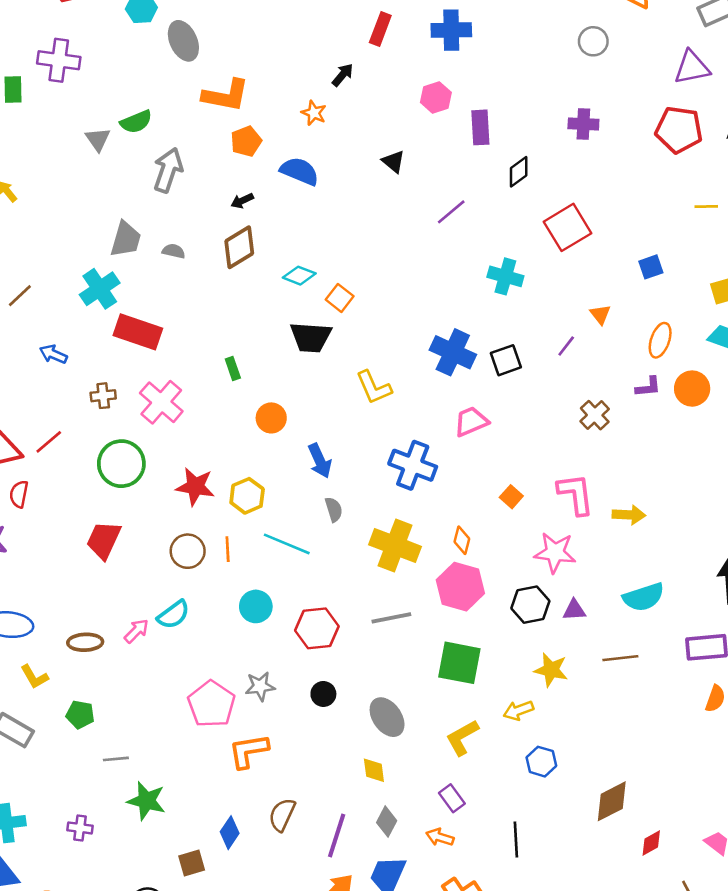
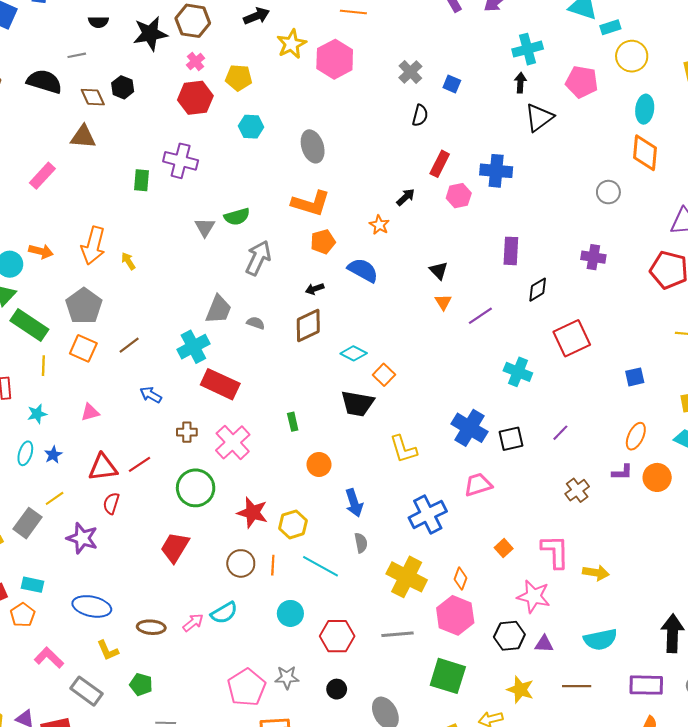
gray ellipse: (183, 41) -> (313, 146), moved
pink hexagon: (436, 97) -> (459, 196), moved
orange triangle: (600, 314) -> (443, 302), moved
blue cross: (413, 465) -> (428, 514), turned 36

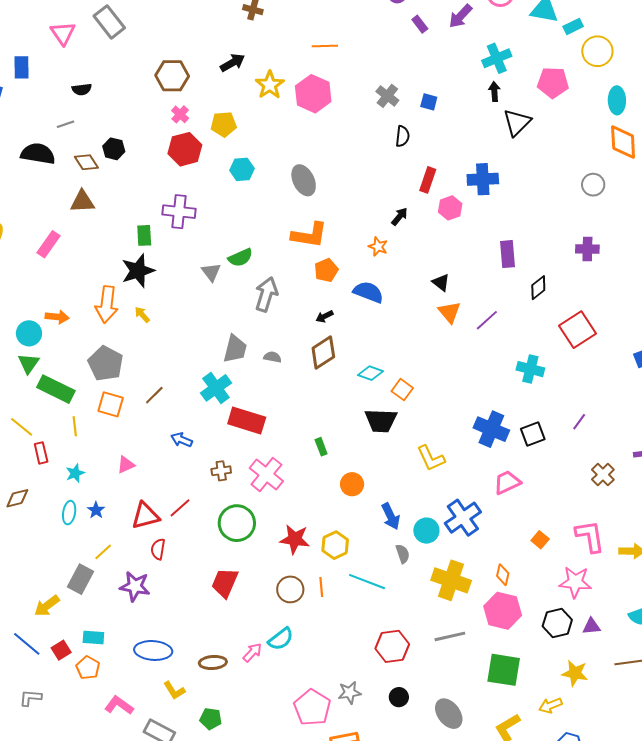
black star: (150, 34) -> (138, 271), moved
orange triangle: (443, 302) -> (449, 312), size x1.4
cyan circle: (290, 613) -> (426, 531), moved

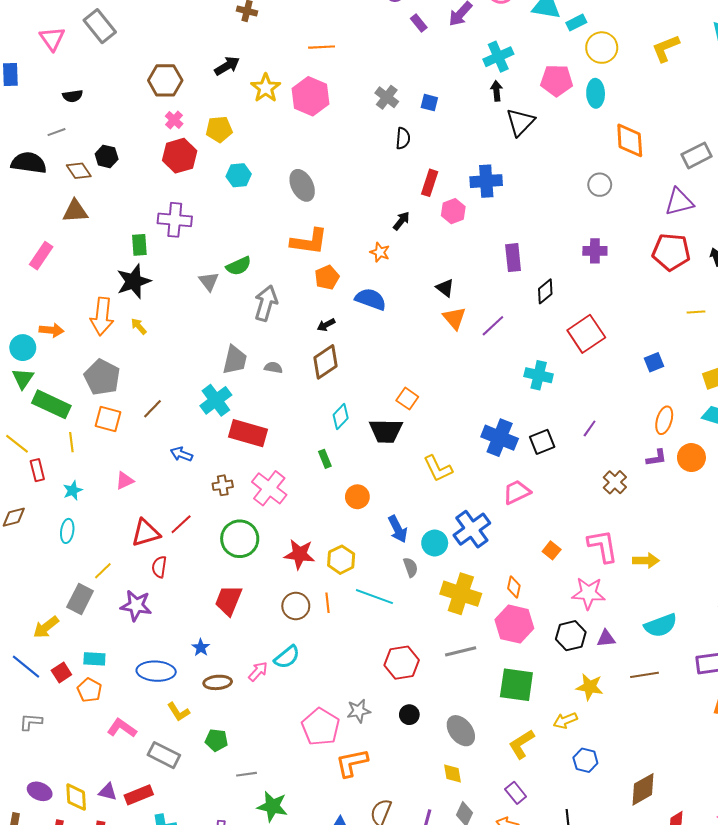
cyan ellipse: (617, 100) -> (596, 93), moved
cyan diamond: (370, 373) -> (341, 417), moved, turned -65
blue star: (96, 510) -> (201, 648), moved

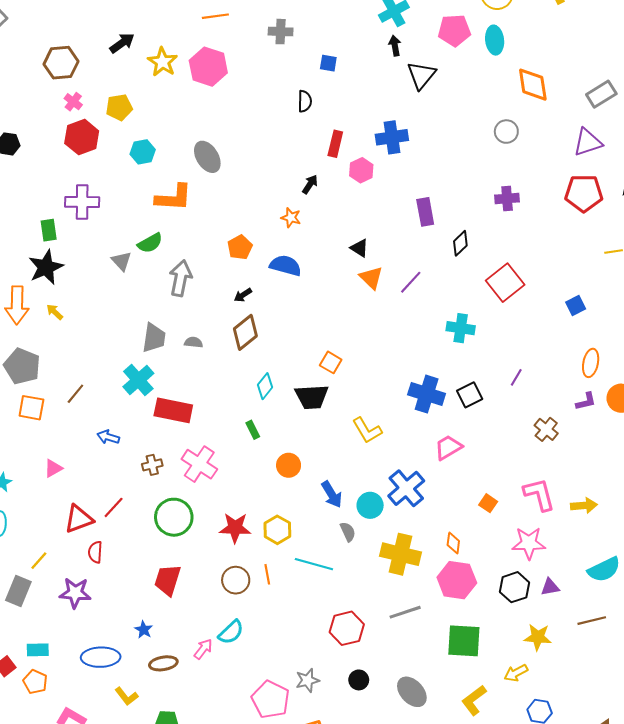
gray cross: (387, 97) -> (281, 32), moved, turned -30
orange L-shape: (309, 242) -> (174, 198), moved

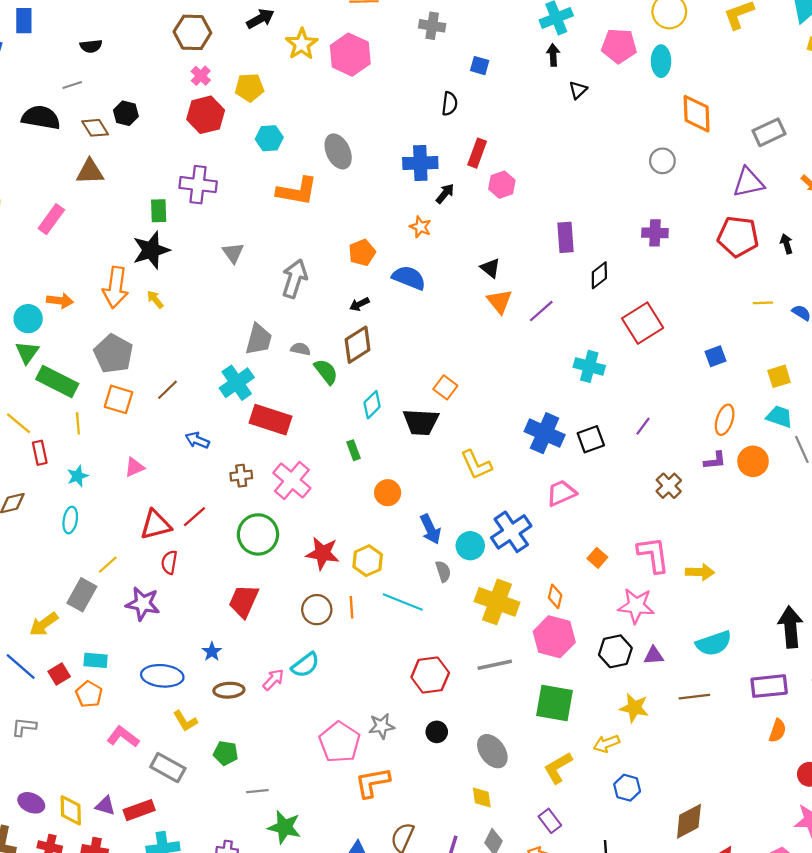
black triangle: (421, 75) -> (578, 90), size x0.6
blue cross: (392, 137) -> (420, 163), moved
green semicircle: (150, 243) -> (326, 372), moved, turned -105

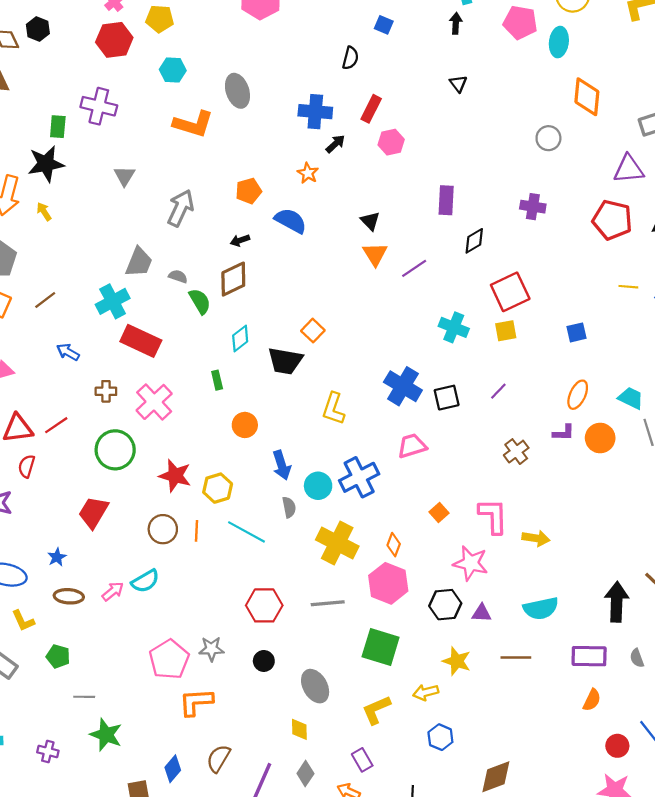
black triangle: (578, 90) -> (458, 84), moved, turned -30
yellow square: (779, 376) -> (506, 331), moved
yellow L-shape: (476, 465) -> (333, 409), turned 36

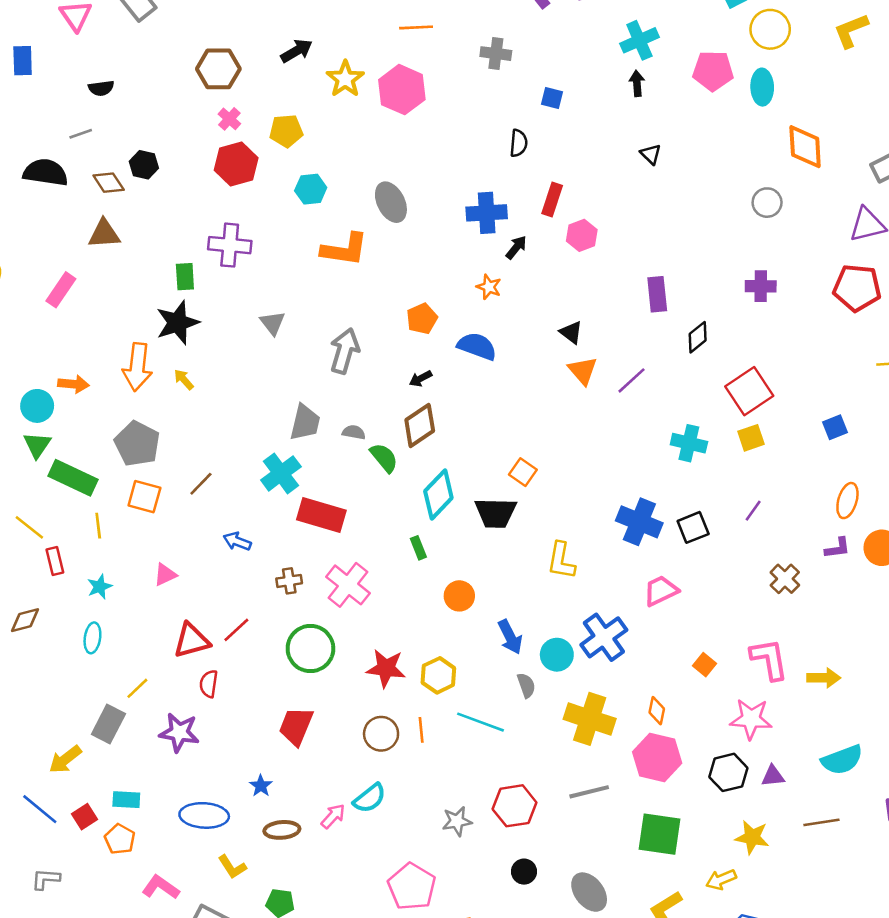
cyan diamond: (240, 338) -> (438, 494), size x1.5
gray star: (211, 649) -> (457, 821), moved

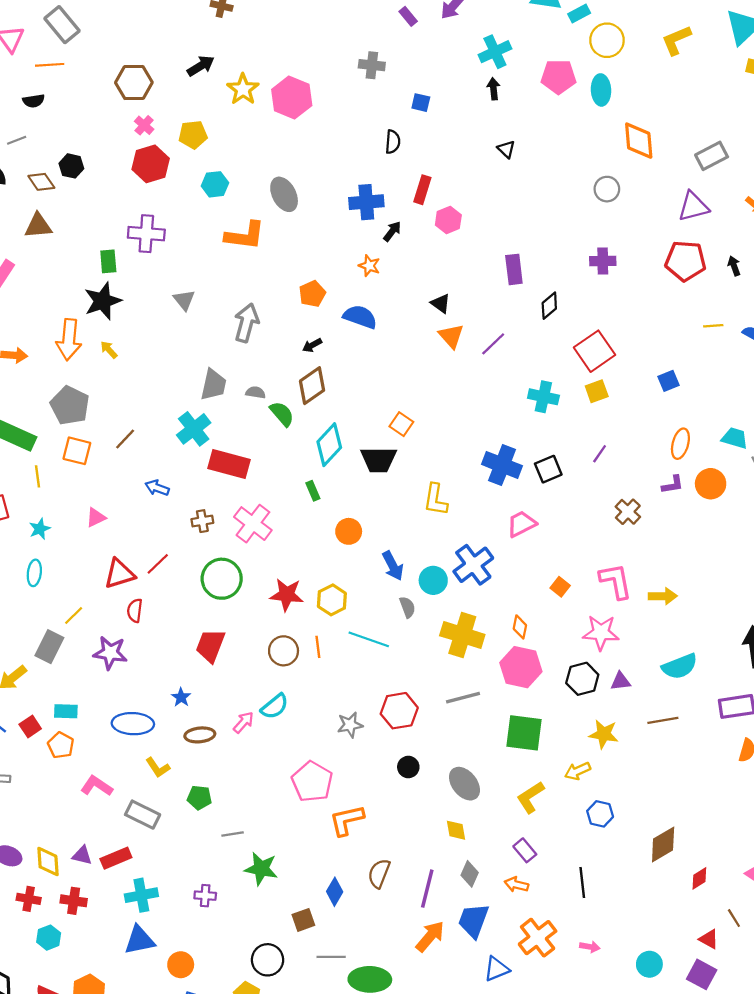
orange line: (416, 27) -> (50, 65), moved

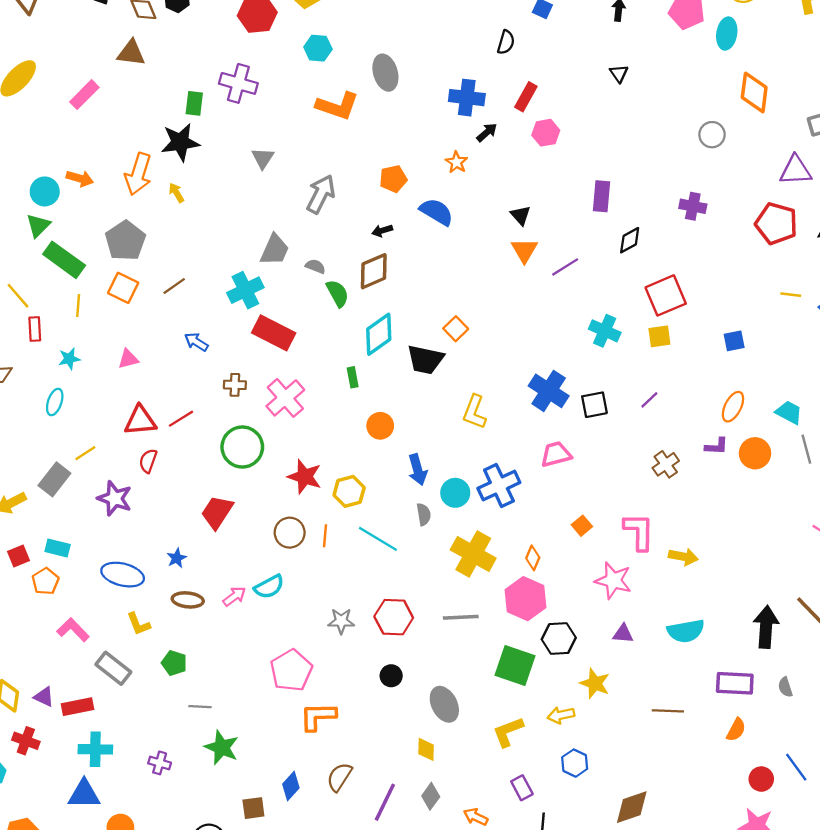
black hexagon: (582, 679) -> (559, 639), moved
brown line: (663, 720) -> (668, 711), moved
purple rectangle: (525, 850) -> (522, 788), moved

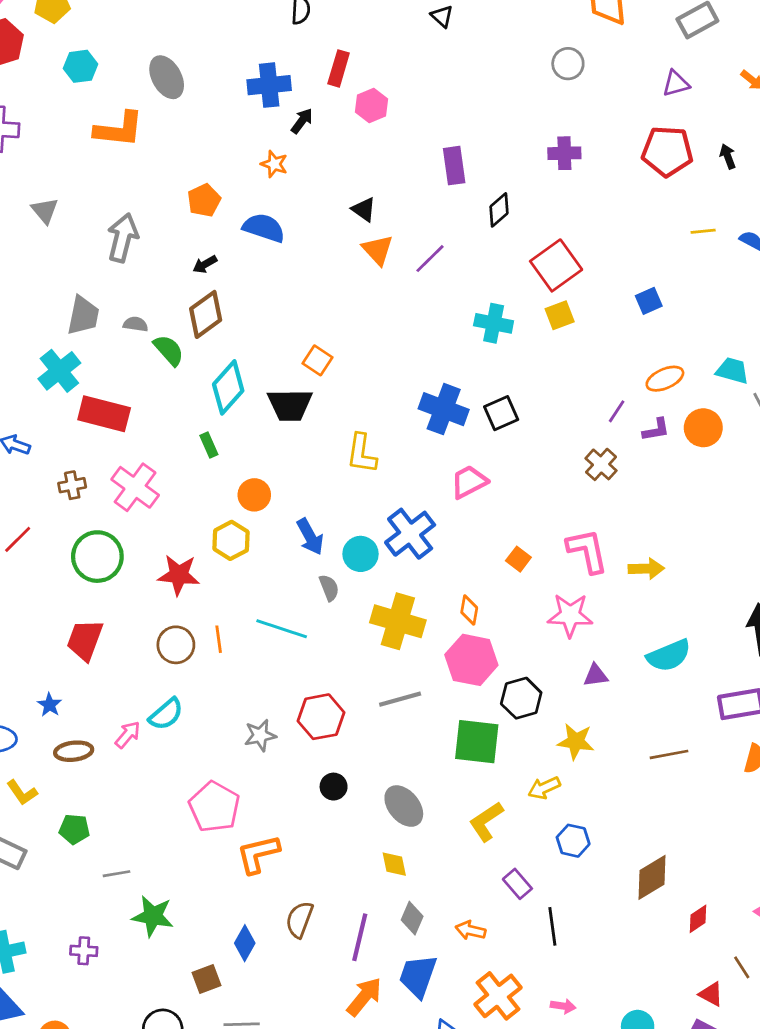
purple triangle: (796, 170) -> (676, 84), size x0.7
purple line: (649, 400) -> (617, 411), moved
orange ellipse: (733, 407) -> (665, 379), turned 52
yellow hexagon: (349, 491) -> (231, 540), moved

